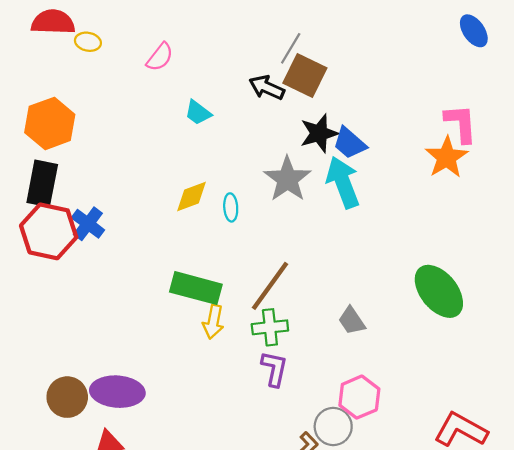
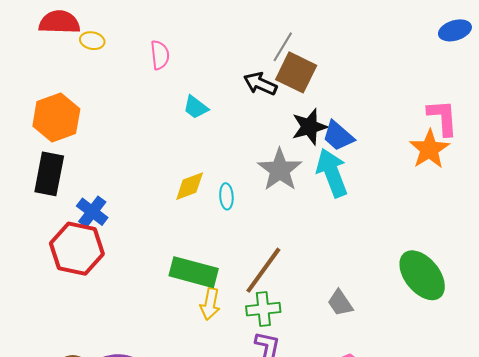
blue ellipse: (474, 31) -> (455, 30), turned -72
pink semicircle: (160, 57) -> (160, 55), turned -44
red hexagon: (49, 231) -> (77, 249), moved

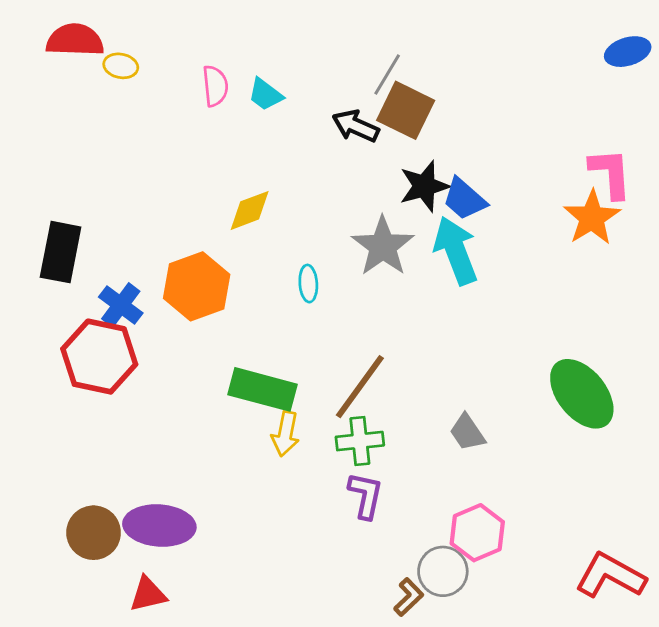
cyan trapezoid: (196, 107) -> (265, 95), moved
orange hexagon: (56, 117) -> (197, 286), moved
yellow diamond: (190, 186) -> (250, 210), moved

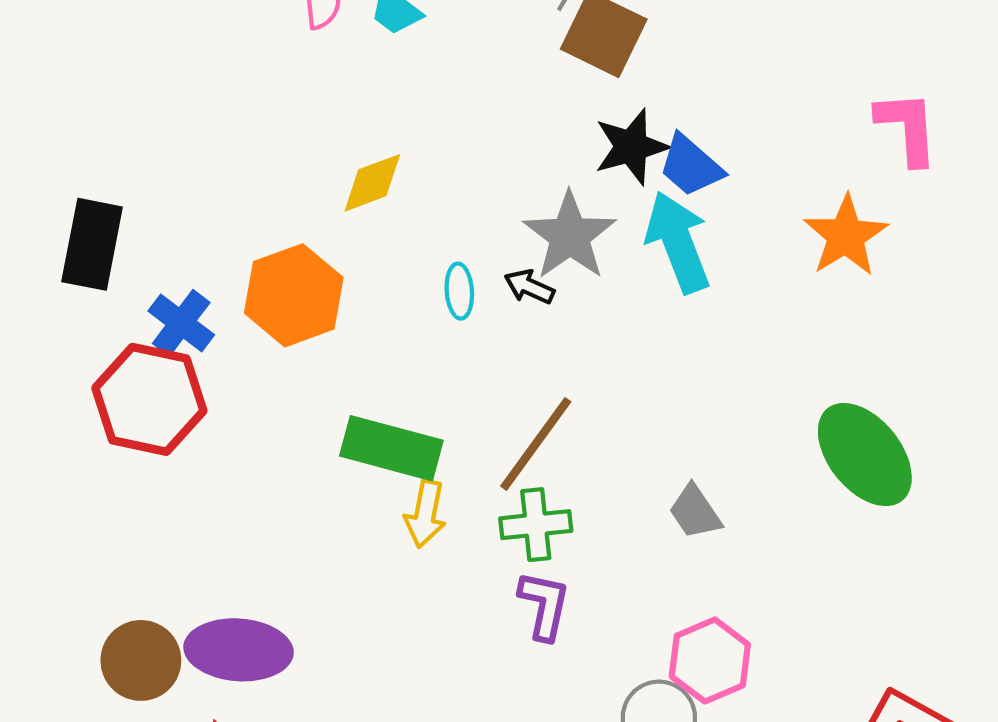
black arrow: (356, 126) -> (529, 287), moved, size x0.7
orange star: (592, 218) -> (846, 236), moved

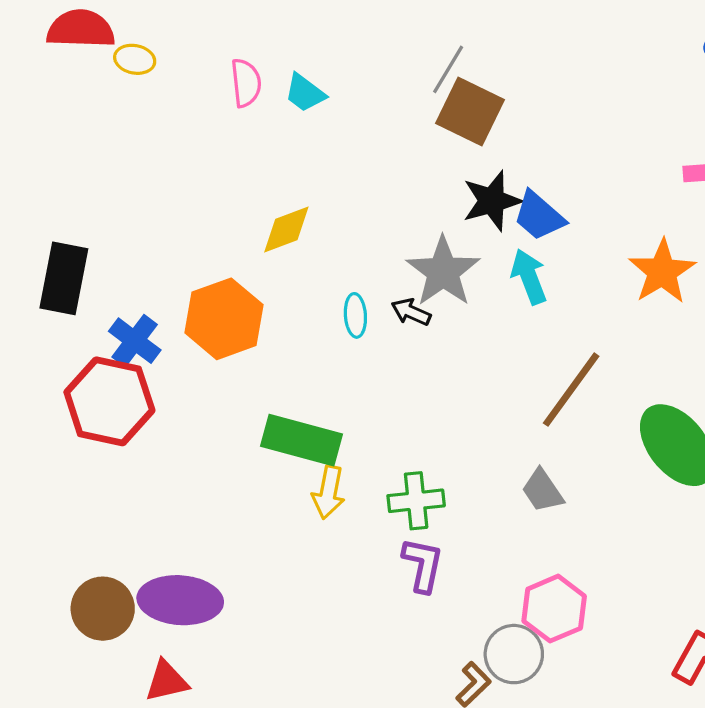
cyan arrow: (678, 242) -> (529, 277), size x0.7
brown line: (536, 444) -> (571, 390), moved

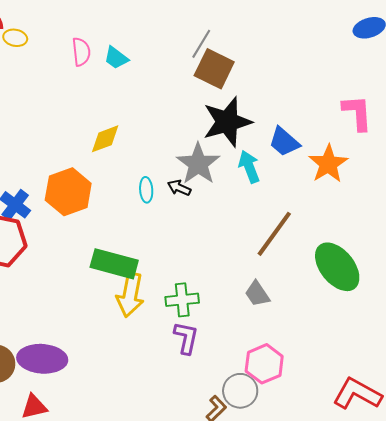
black star: (492, 201) -> (227, 122), size x1.4
blue trapezoid: (539, 216) -> (284, 142), moved
yellow arrow: (328, 492) -> (130, 295), size x1.4

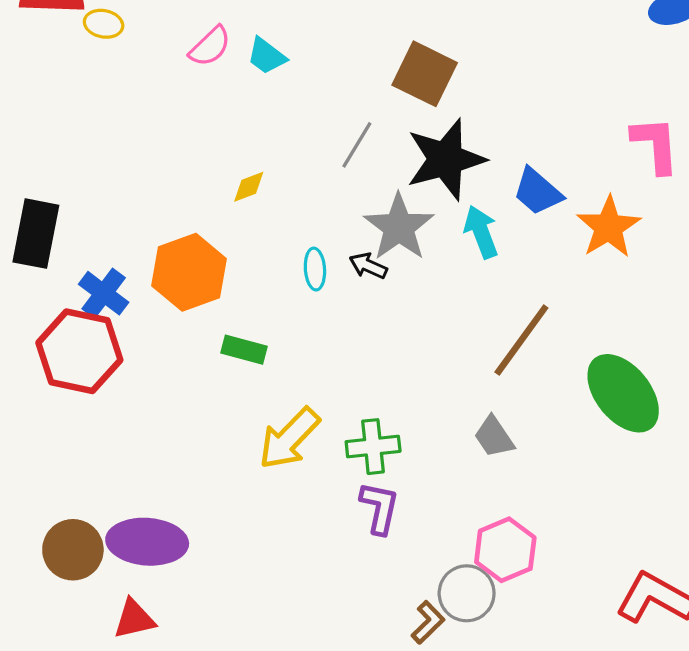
gray line: (201, 44) -> (357, 145), moved
pink semicircle: (81, 52) -> (210, 46), turned 52
yellow diamond: (105, 139) -> (249, 187), size x0.7
green rectangle: (114, 264) -> (244, 350), moved, size x0.6
yellow arrow: (130, 295) -> (289, 438), turned 33

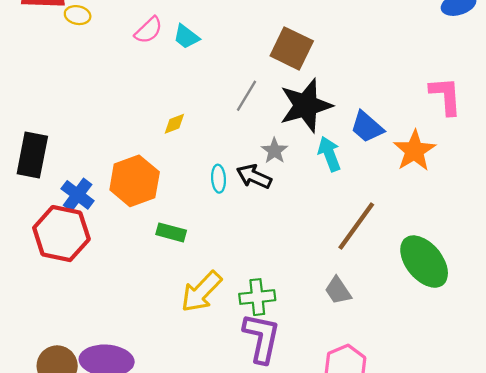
gray star: (399, 227) -> (274, 151), size x0.6
black arrow: (368, 266) -> (254, 177), size x1.4
purple L-shape: (379, 508) -> (262, 338), size x1.4

